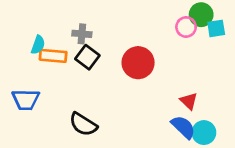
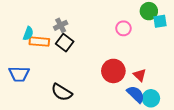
pink circle: (186, 27) -> (124, 28), moved
gray cross: (82, 34) -> (61, 25), turned -32
red circle: (138, 63) -> (113, 71), moved

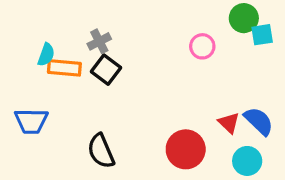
red circle: (113, 71) -> (186, 149), moved
black semicircle: (62, 92) -> (101, 151), turned 35
blue semicircle: (136, 94) -> (259, 121), moved

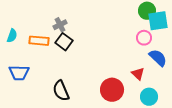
cyan square: (262, 35) -> (158, 21), size x1.5
pink circle: (202, 46) -> (144, 38), moved
cyan semicircle: (46, 55) -> (12, 36), moved
blue semicircle: (259, 121) -> (158, 58), moved

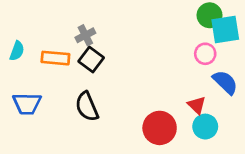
black semicircle: (61, 91) -> (87, 107), moved
cyan circle: (149, 97) -> (205, 127), moved

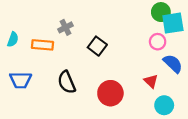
black square: (91, 59) -> (97, 46), moved
cyan circle: (205, 127) -> (164, 105), moved
red circle: (160, 128) -> (110, 93), moved

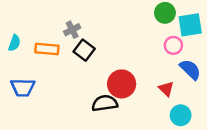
green circle: (161, 12) -> (165, 13), moved
black square: (97, 46) -> (84, 50), moved
black semicircle: (67, 82) -> (105, 103), moved, turned 105
red circle: (110, 93) -> (122, 84), moved

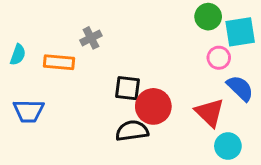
black square: (84, 50) -> (127, 88), moved, turned -30
red triangle: (166, 89) -> (210, 113), size x1.5

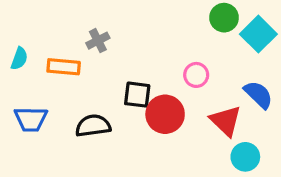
cyan square: (240, 32) -> (258, 34), turned -36
pink circle: (219, 58) -> (196, 75), moved
black semicircle: (132, 131) -> (93, 126), moved

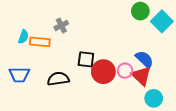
cyan semicircle: (19, 59) -> (23, 37), moved
pink circle: (196, 75) -> (125, 71), moved
blue semicircle: (258, 95) -> (144, 59), moved

